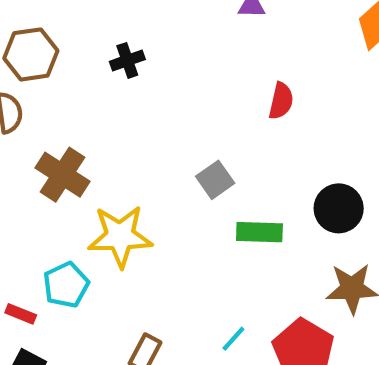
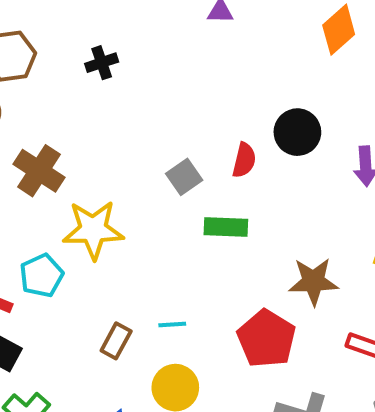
red semicircle: (281, 101) -> (244, 160), moved
black circle: (339, 208) -> (297, 132), moved
cyan line: (233, 339) -> (172, 324), moved, turned 44

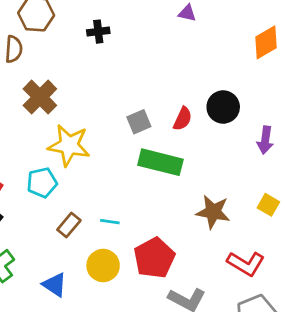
green rectangle: (226, 227) -> (160, 162), size x1.4
cyan pentagon: (41, 276) -> (42, 183), moved
red pentagon: (266, 339) -> (154, 258), moved

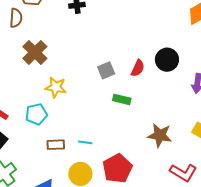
yellow star: (69, 145) -> (56, 87), size x0.7
green rectangle: (160, 162) -> (122, 99), size x0.6
brown rectangle: (69, 225) -> (56, 145), turned 48

